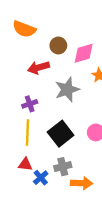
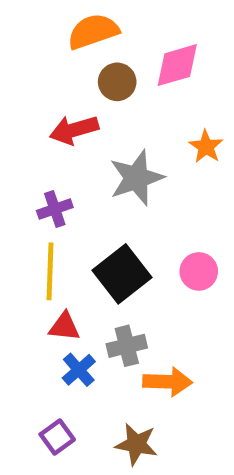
orange semicircle: (24, 29) -> (93, 31), moved, turned 140
pink diamond: (84, 53) -> (177, 65), moved
red triangle: (25, 164) -> (64, 327), moved

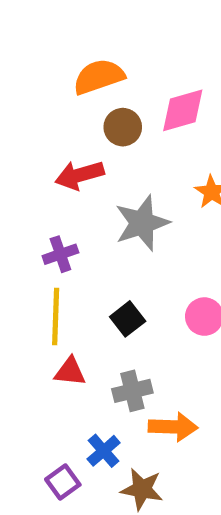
black square: (122, 274) -> (128, 319), size x0.6
blue cross: (79, 370) -> (104, 451), moved

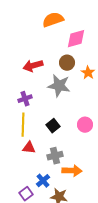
orange semicircle: (99, 77) -> (53, 20), moved
brown circle: (123, 127) -> (67, 63), moved
gray star: (142, 223) -> (59, 86), turned 30

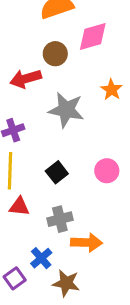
brown circle: (67, 63) -> (55, 54), moved

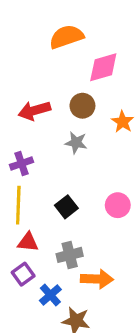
brown circle: (55, 54) -> (82, 106), moved
gray star: (66, 110) -> (76, 143), size x0.6
purple square: (15, 278) -> (23, 274), moved

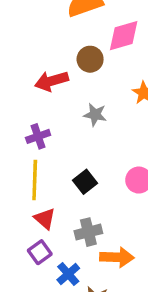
brown circle: (82, 106) -> (90, 59), moved
red triangle: (28, 242) -> (45, 219), turned 35

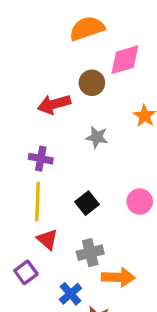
purple cross: (38, 136) -> (41, 159), turned 30
purple square: (40, 252) -> (26, 272), moved

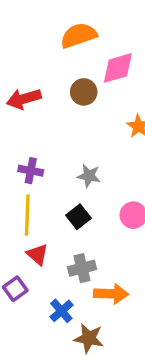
red arrow: (54, 104) -> (24, 99), moved
gray star: (97, 137) -> (89, 176), moved

